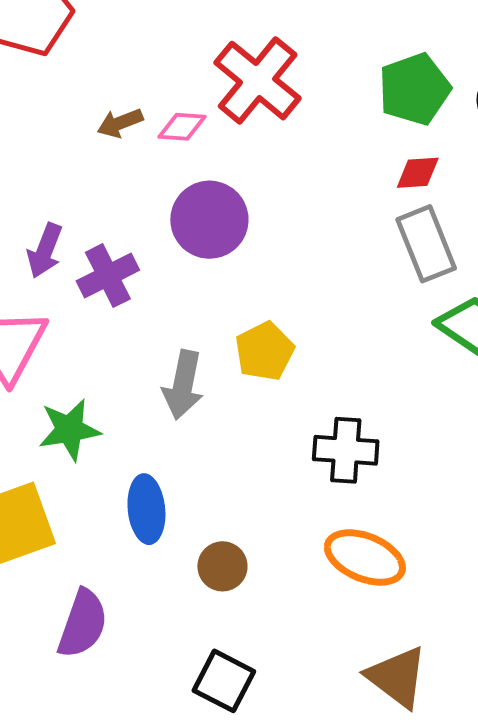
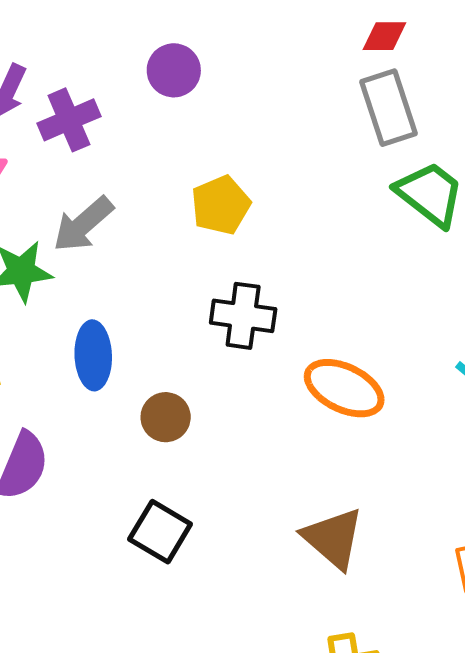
purple circle: (209, 220) -> (174, 70), size x0.7
gray arrow: (183, 385) -> (83, 224), moved, turned 34
black cross: (346, 450) -> (243, 316), moved
orange ellipse: (365, 557) -> (344, 388), moved

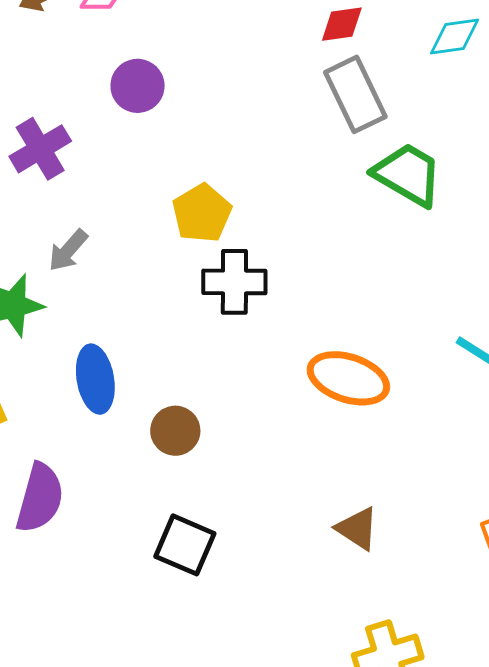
gray arrow: (83, 224) -> (68, 250), size x0.7
black cross: (243, 316) -> (234, 282), moved
brown triangle: (333, 538) -> (357, 529), size x0.7

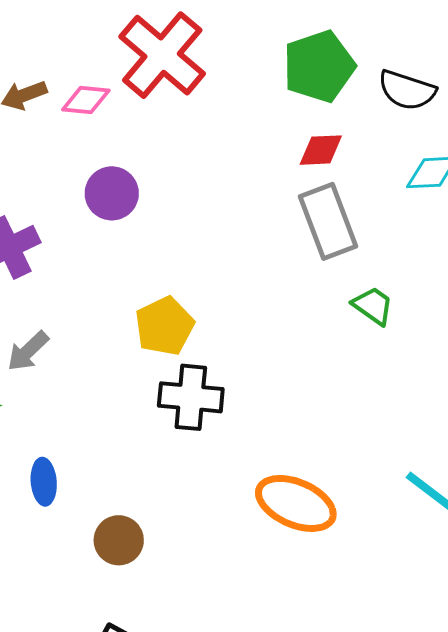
green trapezoid: (408, 175) -> (373, 306), size x0.6
blue ellipse: (95, 379) -> (44, 482), size x0.7

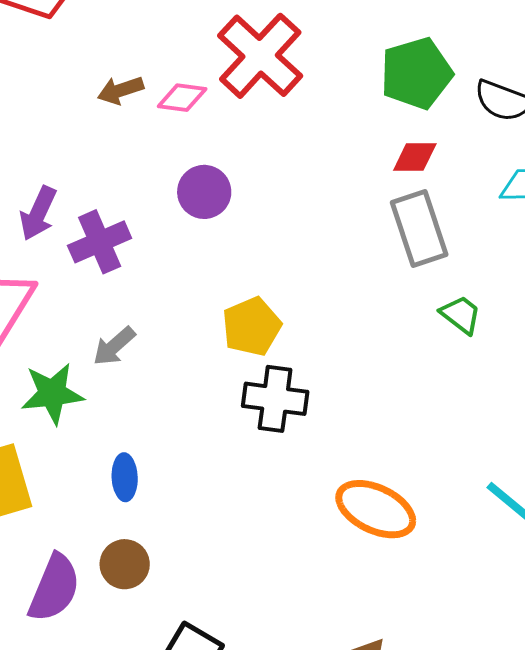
brown circle: (119, 540) -> (125, 564), moved

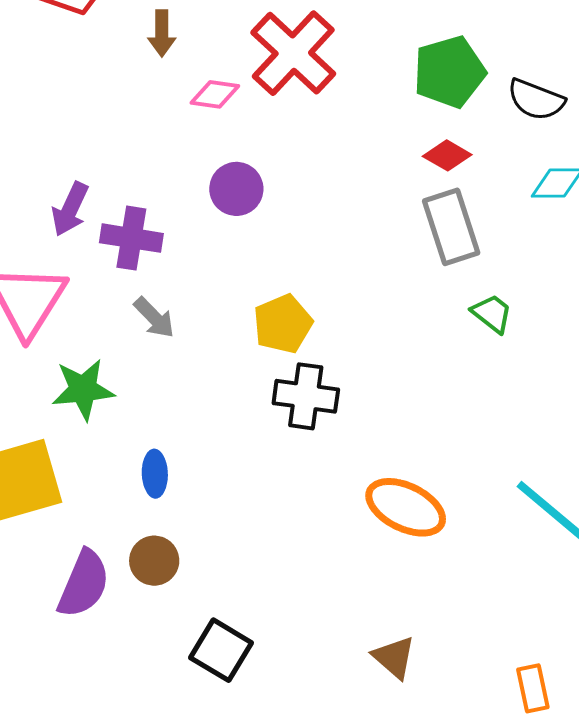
brown arrow: (120, 90) -> (162, 33), moved, turned -72
red diamond: (415, 157) -> (447, 155), turned 30
purple cross: (100, 242) -> (131, 238), turned 32
gray arrow: (114, 346) -> (154, 318), moved, turned -93

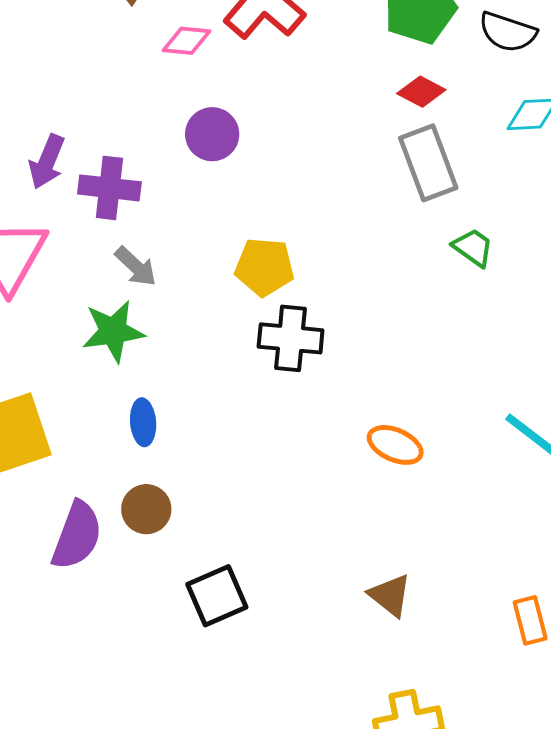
yellow pentagon: (283, 324) -> (264, 267), turned 30
green star: (83, 389) -> (113, 331), moved
orange ellipse: (406, 507) -> (395, 445), size x0.7
black square: (221, 650) -> (217, 596), turned 38

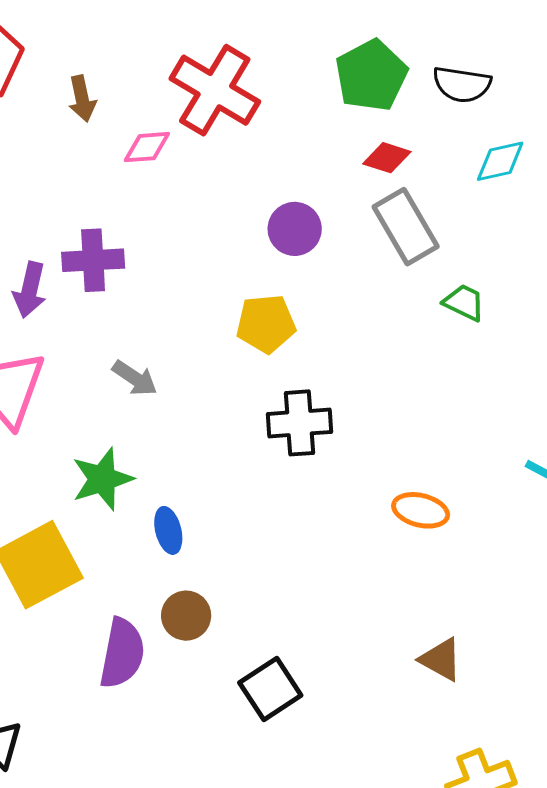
purple circle: (212, 134) -> (295, 229), moved
purple cross: (109, 188) -> (93, 260), moved
yellow pentagon: (264, 267) -> (266, 324), moved
green star: (113, 331) -> (102, 479), moved

